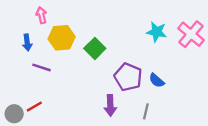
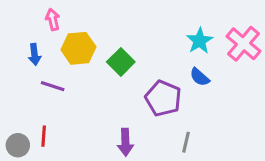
cyan star: (157, 32) -> (200, 41), turned 30
blue semicircle: (157, 80) -> (200, 77), moved
purple arrow: (110, 105) -> (125, 142), moved
red line: (34, 107) -> (44, 136), turned -56

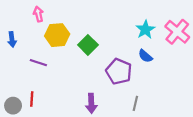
blue arrow: (35, 54) -> (12, 39), moved

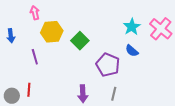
purple line: (38, 63) -> (35, 57), turned 56
gray line: (135, 103) -> (114, 94), moved

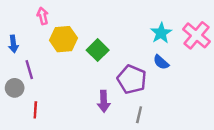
purple line: (35, 57) -> (29, 70), moved
purple arrow: (83, 94) -> (104, 101), moved
gray circle: (12, 96) -> (15, 88), moved

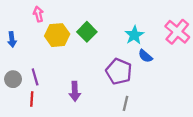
cyan star: (161, 33) -> (134, 35), moved
green square: (98, 50) -> (87, 32), moved
purple line: (29, 70) -> (35, 77), moved
purple arrow: (104, 101) -> (75, 91), moved

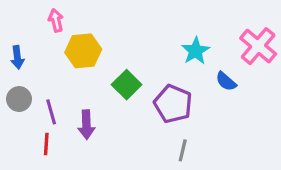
green square: (87, 32) -> (127, 85), moved
blue semicircle: (145, 56) -> (226, 81), moved
gray circle: (13, 79) -> (19, 99), moved
purple arrow: (75, 91) -> (86, 125), moved

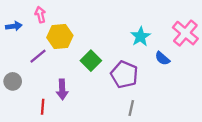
blue arrow: (17, 57) -> (14, 26), moved, turned -91
gray circle: (19, 99) -> (13, 81), moved
purple line: (51, 112) -> (38, 56), moved, turned 66
red line: (46, 144) -> (43, 107), moved

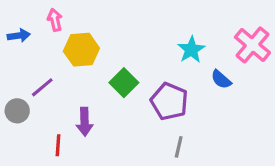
purple line: (38, 56) -> (42, 87), moved

